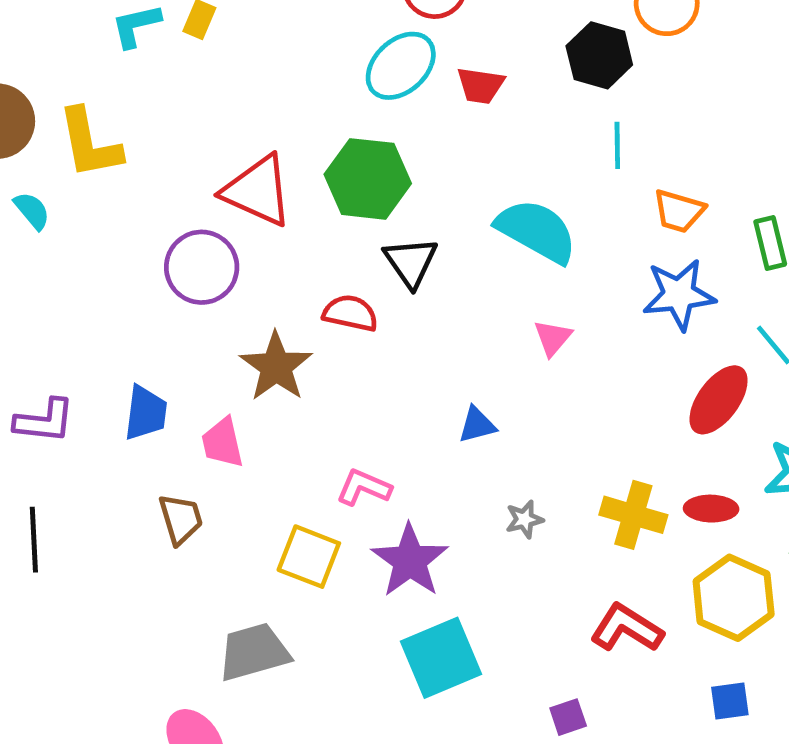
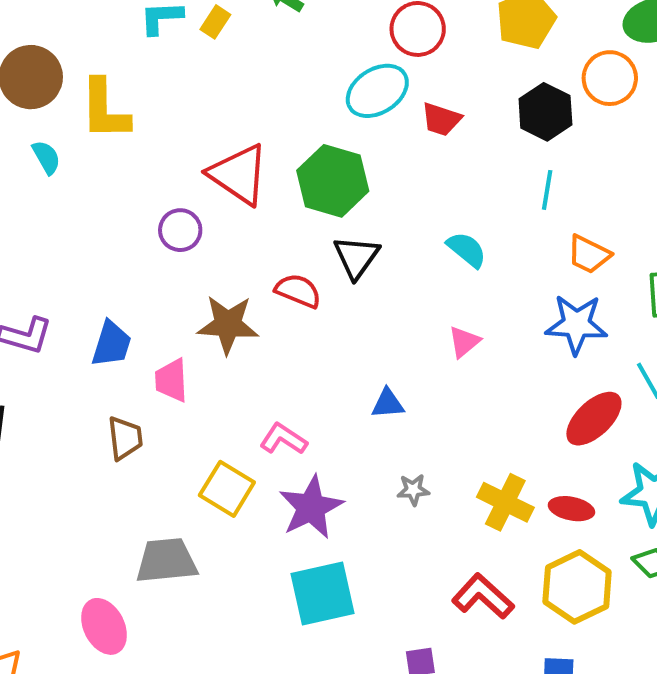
cyan semicircle: (537, 231) -> (467, 250), size x0.6
purple circle: (202, 267) -> (180, 230), size x0.7
brown star: (276, 367) -> (228, 325), turned 30

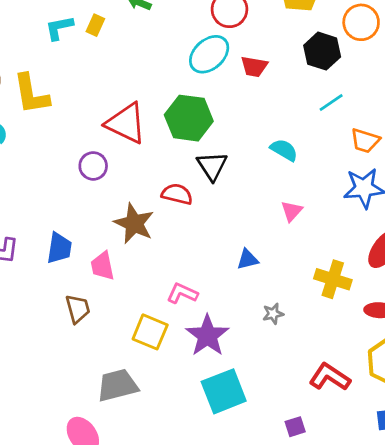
cyan line: (547, 190) -> (331, 102), turned 55
brown star: (228, 325) -> (134, 223), turned 30
yellow cross: (505, 502) -> (333, 279), moved

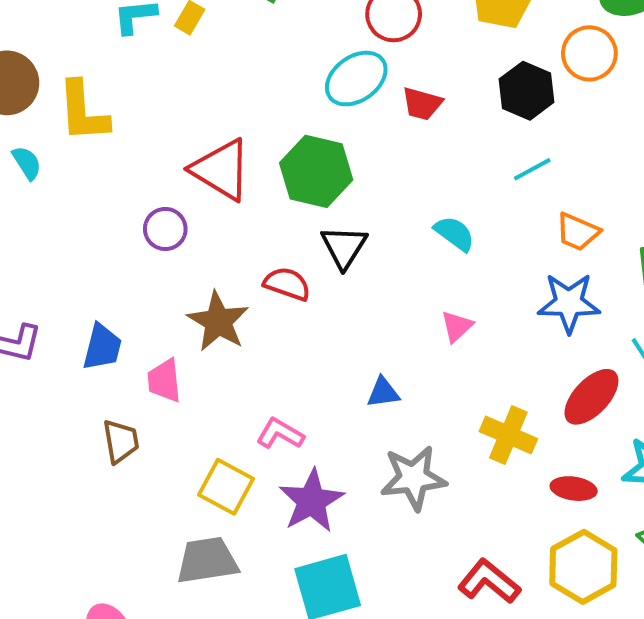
gray star: (273, 314) -> (413, 478), size x2.0
gray trapezoid: (117, 385) -> (207, 560), moved

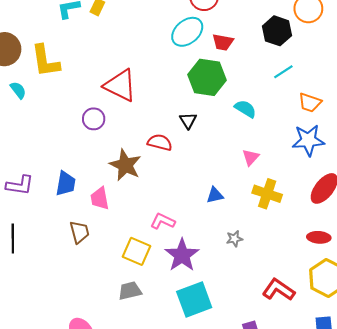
green hexagon: (316, 171) -> (207, 77), moved
black triangle: (344, 247) -> (188, 121), size x0.7
yellow cross: (508, 435) -> (267, 194), moved
gray star: (413, 478) -> (234, 239), size x0.5
gray trapezoid: (207, 560) -> (130, 291), size x0.7

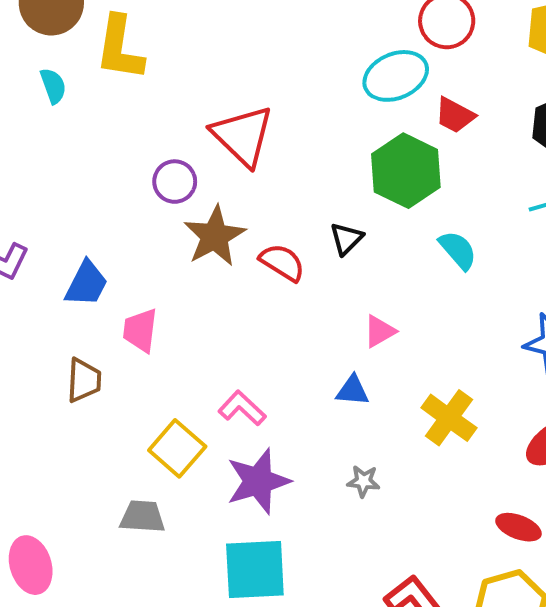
pink triangle: (251, 157) -> (380, 331), moved
brown star: (125, 165) -> (215, 236), moved

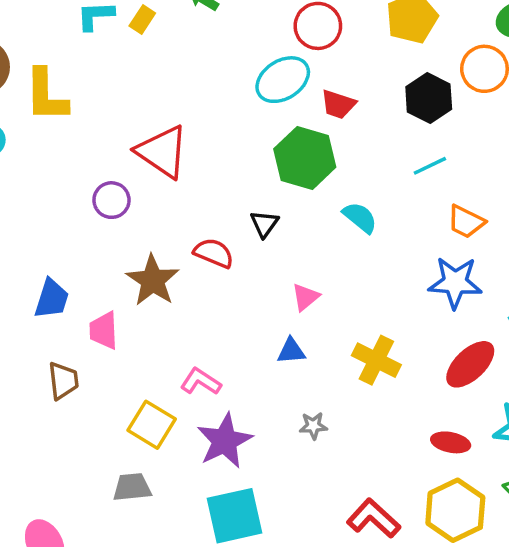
brown star: (215, 236) -> (153, 280), moved

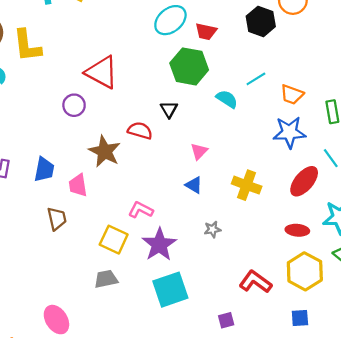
cyan line: (430, 166) -> (256, 79), moved
blue triangle: (291, 351) -> (194, 185), turned 42

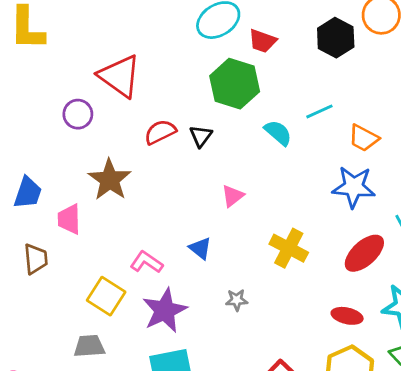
red semicircle: (140, 131) -> (160, 132), moved, turned -50
blue triangle: (194, 185) -> (200, 248), moved

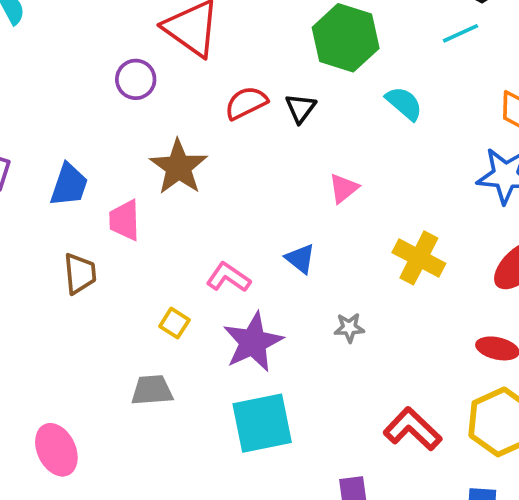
cyan line: (319, 111) -> (460, 33), moved
yellow square: (106, 296) -> (174, 323), size x0.6

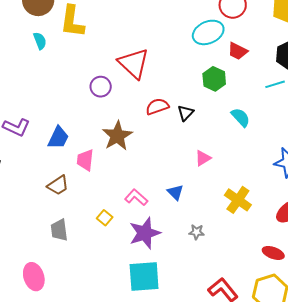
green hexagon: (346, 38) -> (214, 79), size x0.7
brown trapezoid: (80, 274) -> (58, 185), turned 55
gray trapezoid: (152, 390) -> (59, 230), moved, turned -100

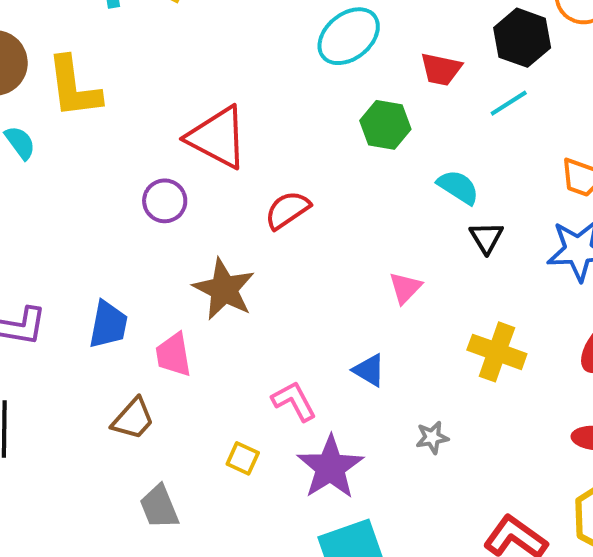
red trapezoid: (238, 51) -> (441, 69), moved
black triangle: (186, 113) -> (486, 238), moved
pink L-shape: (136, 197) -> (294, 401), turned 35

